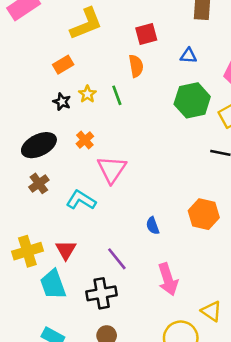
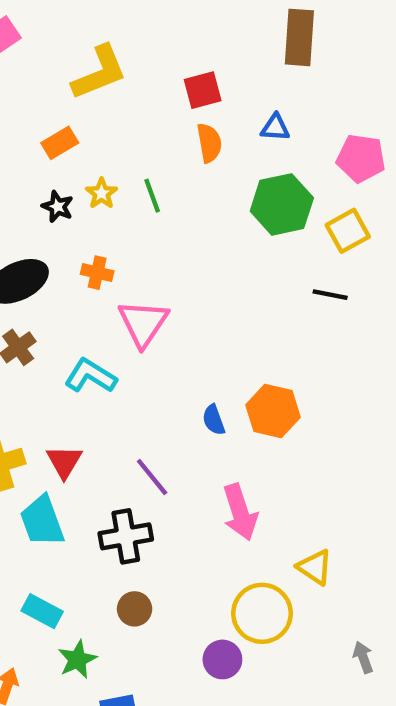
orange semicircle: (136, 66) -> (209, 143), moved
orange cross: (85, 140) -> (97, 273), turned -36
orange hexagon: (204, 214) -> (273, 411), moved

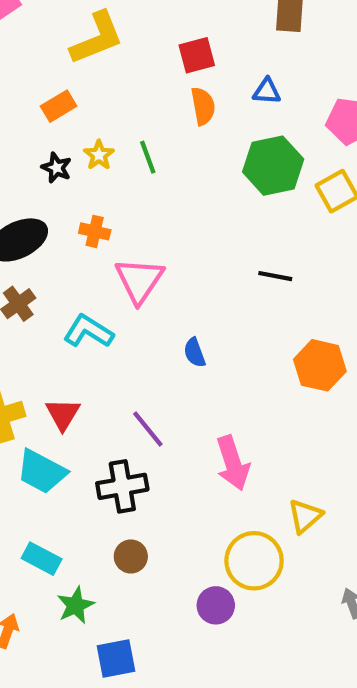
black line: (330, 295) -> (275, 276), moved
orange hexagon: (273, 411) -> (320, 365), moved
blue semicircle: (214, 420) -> (195, 353), moved
cyan trapezoid: (42, 521) -> (42, 472), turned -42
yellow triangle: (315, 567) -> (305, 516), turned 45

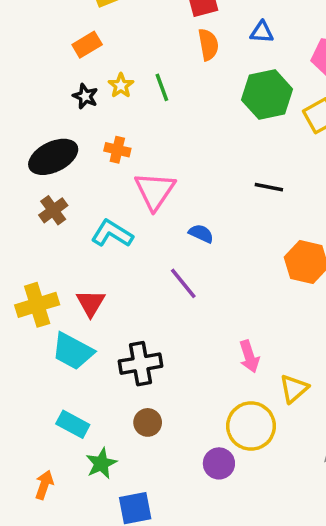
blue semicircle: (195, 353) -> (201, 234), moved, turned 135
purple line: (148, 429) -> (183, 283), moved
pink arrow: (233, 463) -> (249, 357), moved, size x0.7

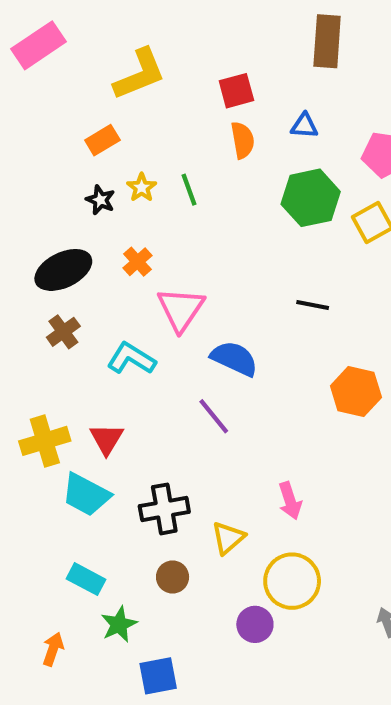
orange cross: (117, 150) -> (137, 262), turned 35
blue semicircle: (201, 234) -> (234, 359), size x1.6
yellow triangle: (294, 389) -> (228, 538), moved

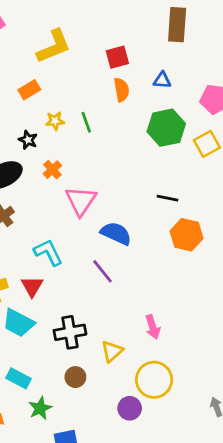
yellow star: (142, 188) -> (55, 121), turned 30
black star: (100, 200) -> (28, 140), moved
cyan L-shape: (131, 359) -> (48, 252), moved, turned 32
orange hexagon: (356, 392) -> (187, 235), moved

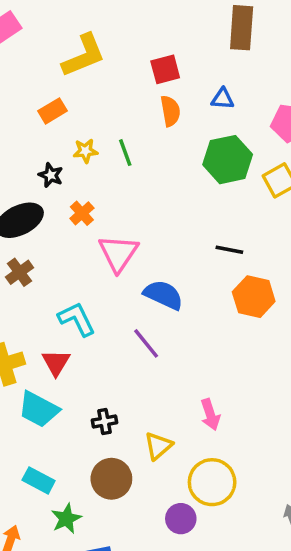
black cross: (70, 332) -> (104, 421), size x0.6
brown circle: (75, 377) -> (111, 479), size x1.5

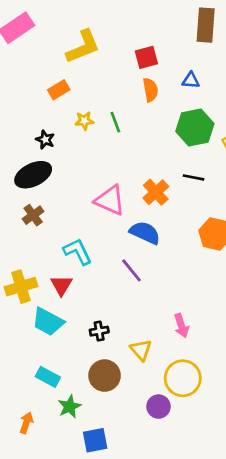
black star: (51, 175) -> (45, 140), moved
orange cross: (82, 213) -> (156, 192), moved, size x1.4
black line: (229, 250) -> (194, 177), moved
pink triangle: (118, 253) -> (110, 200), turned -40
yellow triangle: (158, 446) -> (141, 350), turned -30

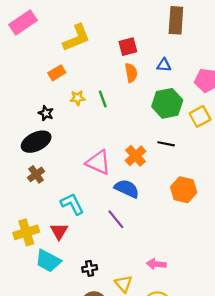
pink arrow: (181, 326) -> (156, 264), turned 114

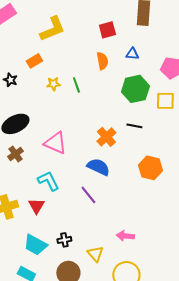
red square: (128, 47) -> (107, 30), moved
black star: (46, 113) -> (10, 80), moved
yellow square: (200, 116) -> (165, 101), turned 30
pink triangle: (98, 162) -> (55, 143), moved
cyan trapezoid: (48, 261) -> (35, 245), moved

